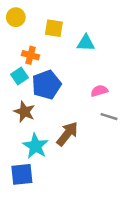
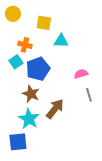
cyan triangle: (86, 43) -> (61, 41), moved
brown star: (24, 112) -> (31, 94), moved
gray line: (109, 117) -> (89, 95), turned 56

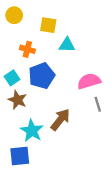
cyan square: (16, 62) -> (12, 78), moved
pink semicircle: (81, 74) -> (89, 81), size x1.5
brown star: (31, 94) -> (17, 100), moved

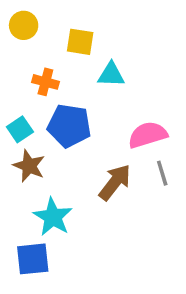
blue pentagon: (42, 76) -> (69, 126), turned 30
brown arrow: (60, 120) -> (115, 182), moved

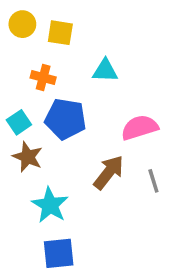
yellow square: (80, 42) -> (60, 33), moved
gray line: (162, 173) -> (153, 181), moved
blue square: (33, 259) -> (59, 253), moved

